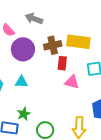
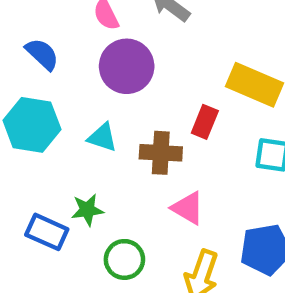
brown cross: (53, 45) -> (161, 153), moved
pink triangle: (72, 82) -> (188, 208), moved

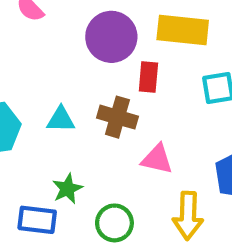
purple circle: (127, 66) -> (111, 37), moved
brown cross: (161, 153) -> (117, 117), turned 30

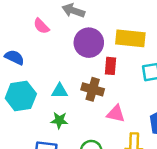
green star: (67, 189) -> (59, 120), moved, turned 30

